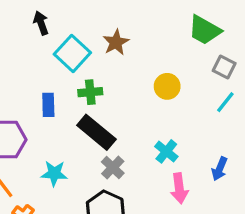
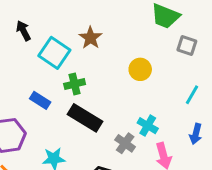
cyan line: (225, 102) -> (192, 95), moved
blue rectangle: (48, 105) -> (40, 100), turned -48
gray cross: (113, 168) -> (125, 143), moved

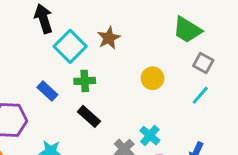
black arrow: (23, 31) -> (43, 19), size x1.4
cyan line: (192, 95) -> (200, 95), moved
black rectangle: (85, 118) -> (89, 116), size x0.7

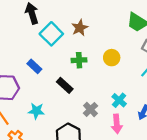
green cross: (85, 81) -> (79, 60), moved
cyan cross: (150, 136) -> (119, 100), moved

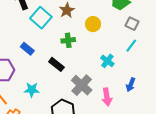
yellow circle: (112, 58) -> (93, 24), moved
cyan cross: (119, 100) -> (107, 61), moved
gray cross: (90, 109) -> (82, 85), size x1.5

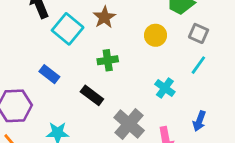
yellow circle: (93, 24) -> (155, 35), moved

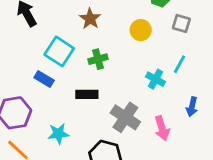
cyan square: (68, 29) -> (59, 51), moved
cyan line: (198, 65) -> (180, 64), moved
black rectangle: (92, 95) -> (87, 94), turned -30

